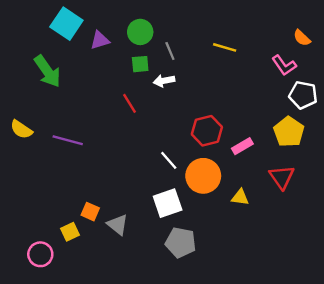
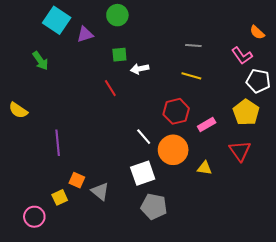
green circle: (140, 32) -> (117, 15), moved
yellow line: (225, 47) -> (191, 76), moved
gray line: (170, 51) -> (193, 45), moved, turned -63
green arrow: (47, 71) -> (40, 61), size x0.7
purple line: (68, 140) -> (58, 143), moved, turned 70

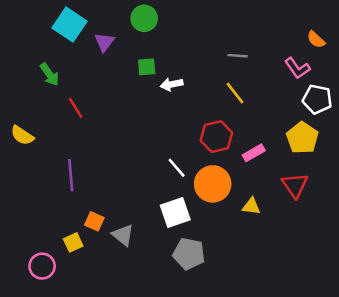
purple triangle: (85, 34) -> (104, 42), turned -36
yellow line: (191, 76) -> (235, 93), turned 36
red line: (110, 88) -> (76, 108), moved

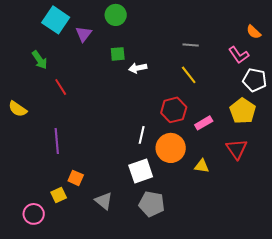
white line: (177, 168) -> (142, 135), turned 54
gray triangle: (123, 235) -> (104, 201), moved

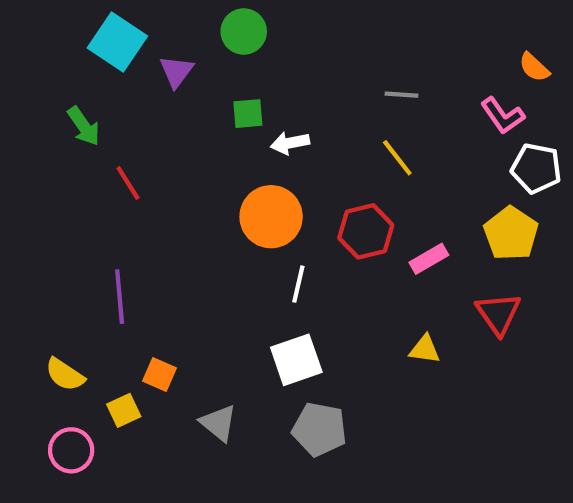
yellow semicircle: (18, 109) -> (65, 375), moved
orange circle: (171, 148) -> (271, 217), moved

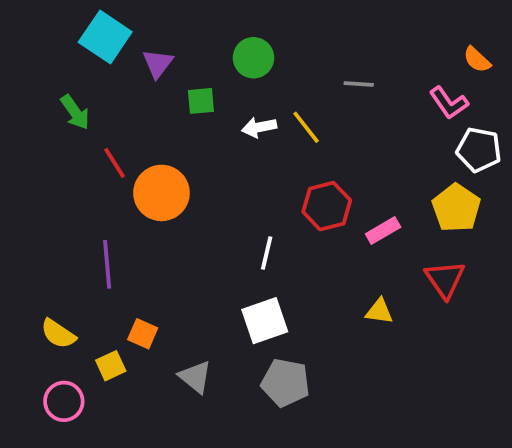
green circle: (244, 31) -> (253, 58), moved
green square: (248, 114) -> (201, 101), moved
yellow line: (397, 158) -> (306, 127), moved
orange circle: (271, 217) -> (161, 193), moved

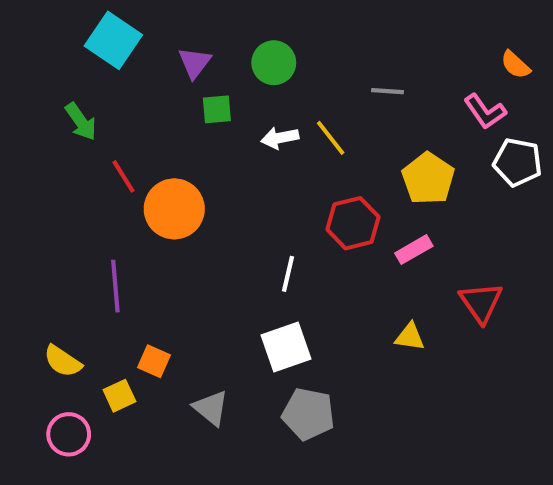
purple triangle: (158, 63) -> (195, 63), moved
yellow pentagon: (456, 208) -> (428, 178), moved

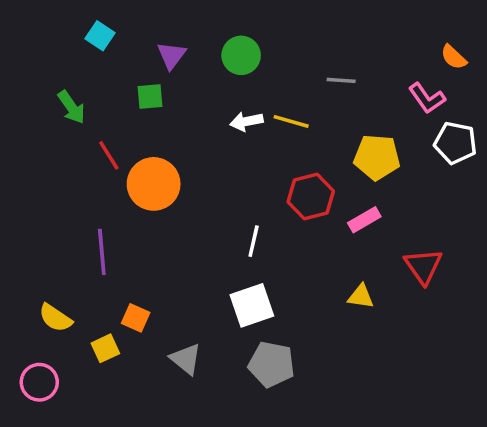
cyan square: (113, 40) -> (100, 36), size x0.6
green square: (217, 109) -> (150, 96), moved
yellow line: (331, 138) -> (291, 121), turned -36
yellow pentagon: (428, 178) -> (377, 157), turned -30
pink circle: (69, 434) -> (39, 382), moved

